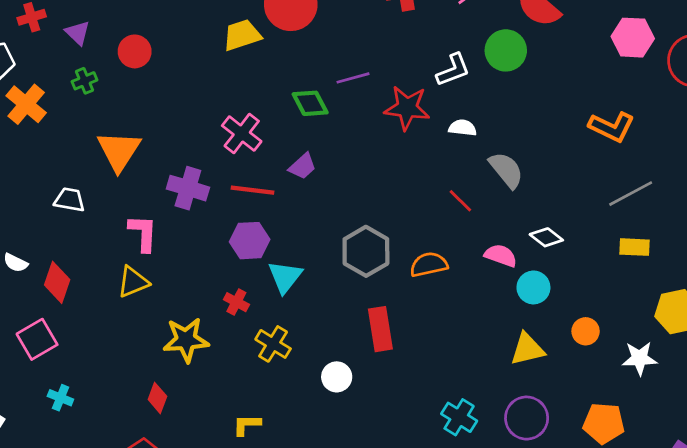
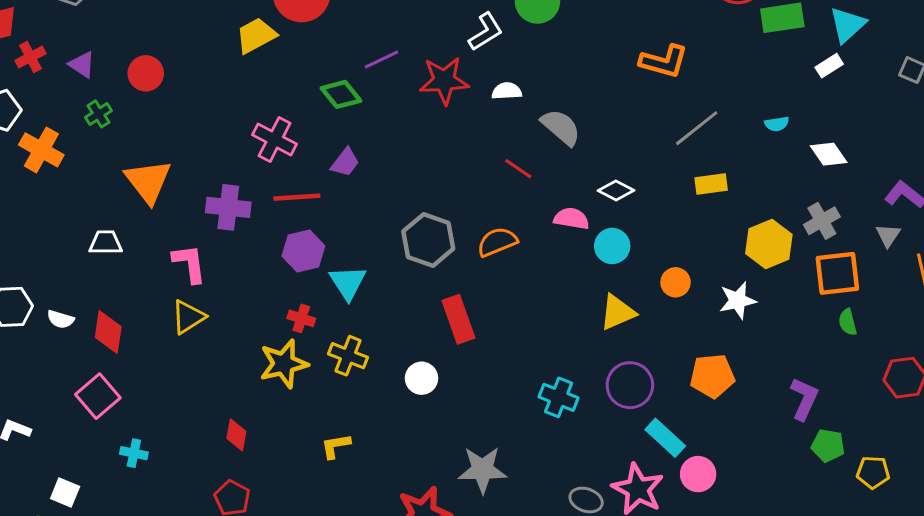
yellow star: (186, 340) -> (284, 364), moved

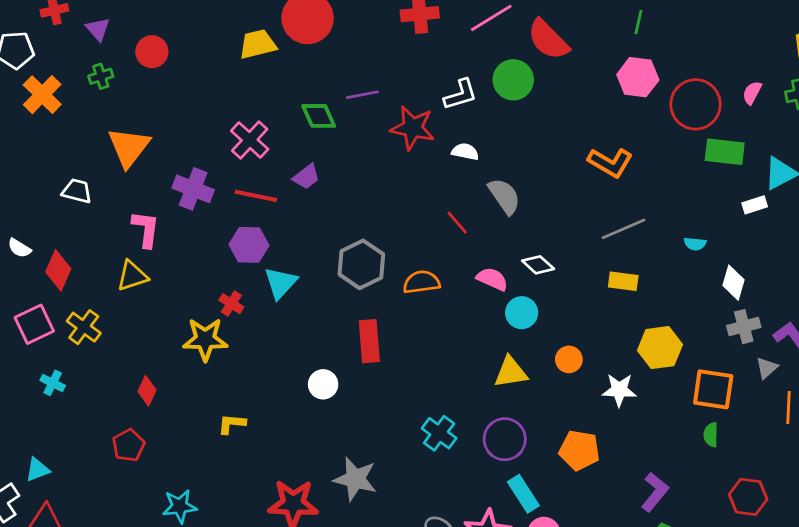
white diamond: (829, 154) -> (734, 283), turned 36
gray cross: (822, 221) -> (744, 327), moved
yellow cross: (348, 356) -> (84, 327), moved

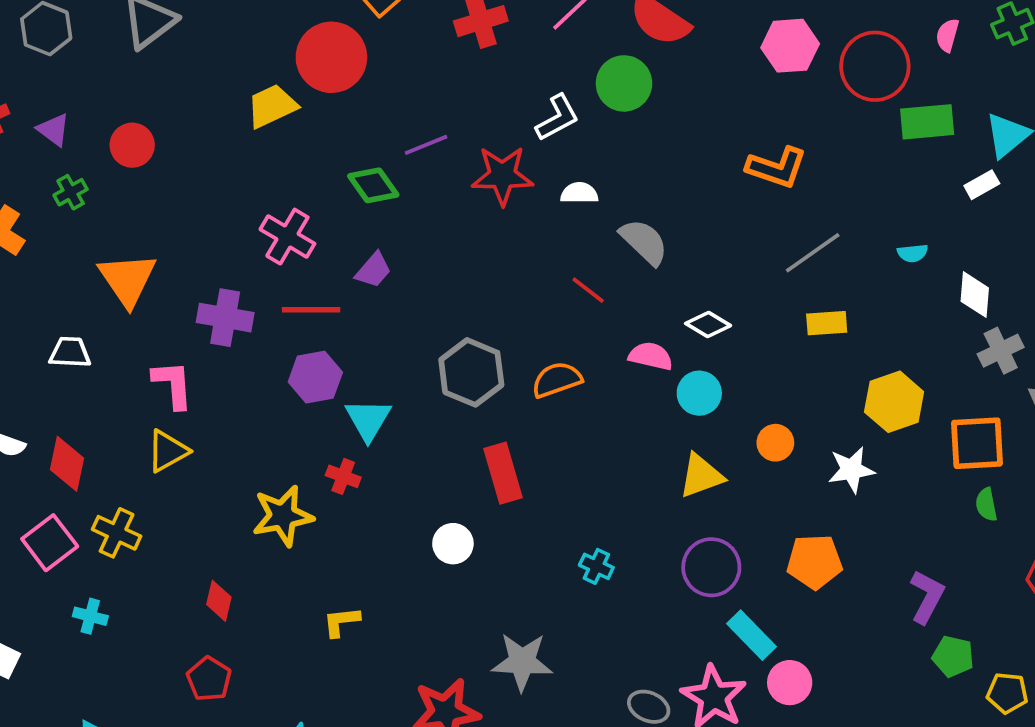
red cross: (231, 304) -> (343, 476), moved
cyan cross: (439, 433) -> (596, 566), moved, size x0.7

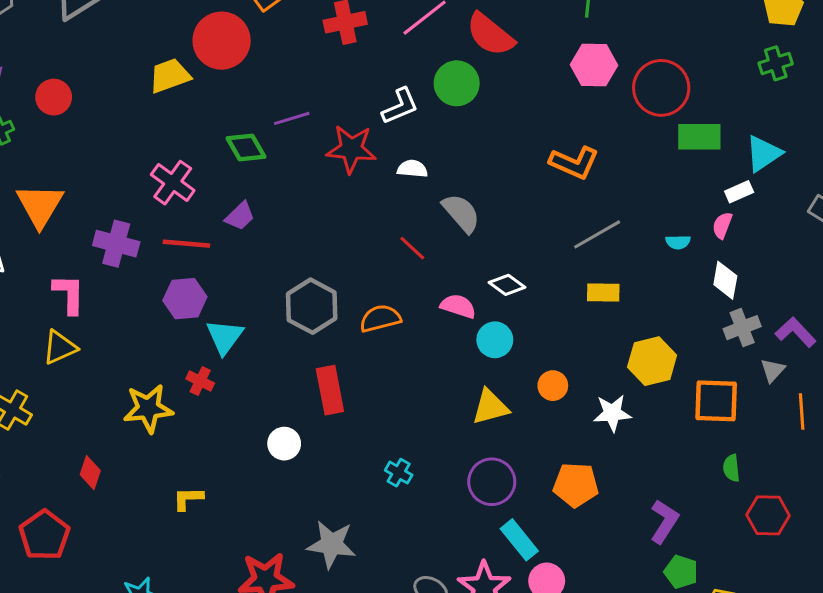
pink semicircle: (947, 35) -> (722, 225), moved
green semicircle: (986, 505) -> (731, 468), moved
red pentagon: (209, 679) -> (44, 535), moved, size x1.4

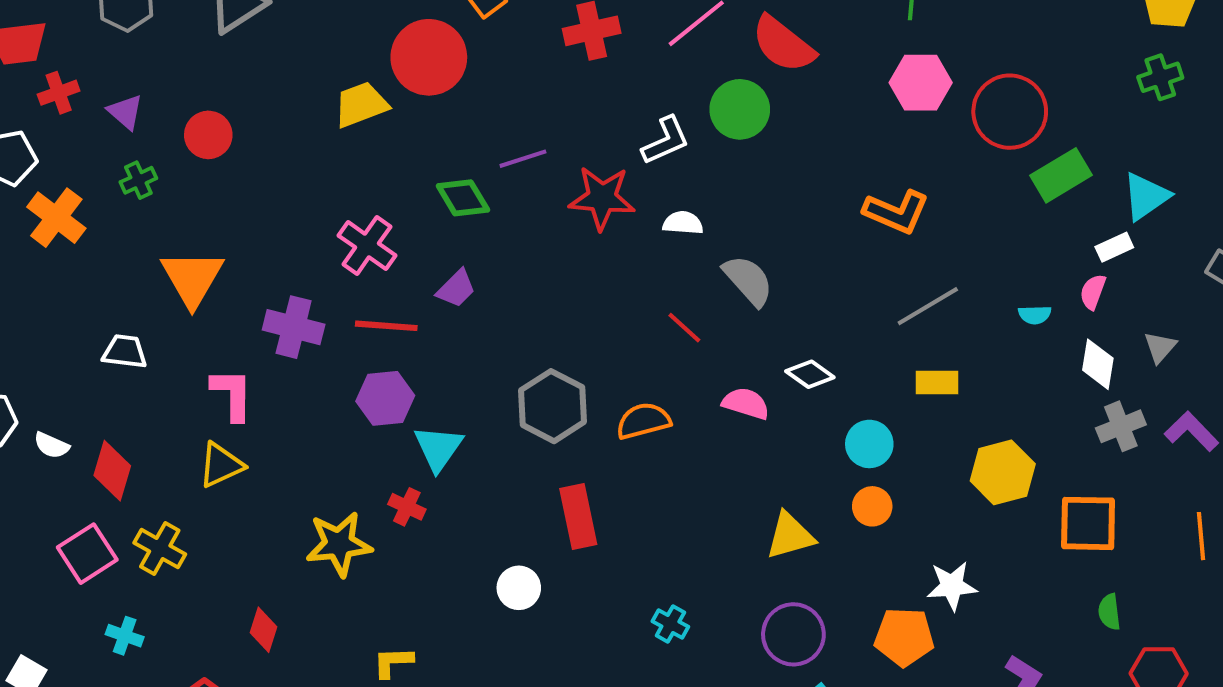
green rectangle: (699, 137) -> (1061, 175), turned -30
cyan circle: (495, 340) -> (869, 444), moved
gray triangle: (773, 370) -> (1160, 347), moved
white star: (612, 413) -> (952, 586), moved

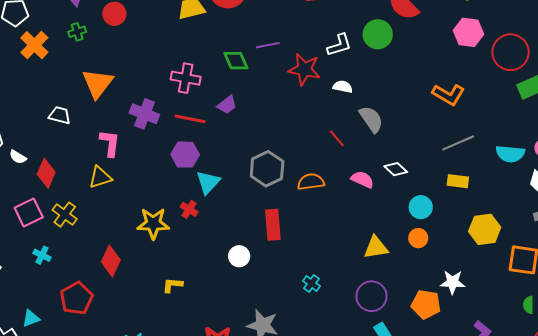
pink cross: (367, 245) -> (186, 78), turned -32
cyan semicircle: (1035, 315) -> (510, 154), size x1.8
red diamond: (264, 630) -> (111, 261), size x1.4

